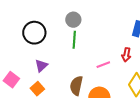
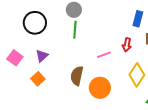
pink square: (11, 80) -> (15, 58), moved

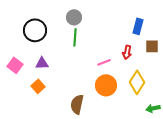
purple triangle: (42, 56) -> (42, 63), turned 40
brown semicircle: (77, 76) -> (77, 104), moved
orange circle: (100, 88) -> (106, 85), moved

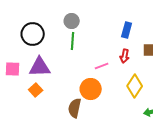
blue rectangle: (138, 26) -> (127, 30), moved
purple triangle: (42, 63) -> (40, 67), size x1.6
pink square: (15, 65) -> (13, 69), turned -35
orange circle: (106, 85) -> (91, 89), moved

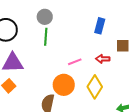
red arrow: (125, 56) -> (103, 59), moved, turned 80
yellow diamond: (135, 86) -> (95, 87), moved

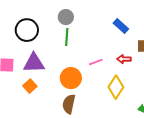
blue rectangle: (100, 26) -> (121, 26), turned -63
orange circle: (64, 85) -> (71, 78), moved

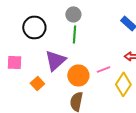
pink line: (96, 62) -> (103, 69), moved
purple triangle: (34, 63) -> (55, 60), moved, turned -40

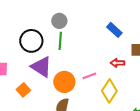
black circle: (34, 27) -> (31, 41), moved
purple triangle: (55, 60) -> (41, 67), turned -45

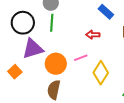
red arrow: (117, 63) -> (93, 35), moved
purple triangle: (41, 67) -> (33, 49), turned -50

